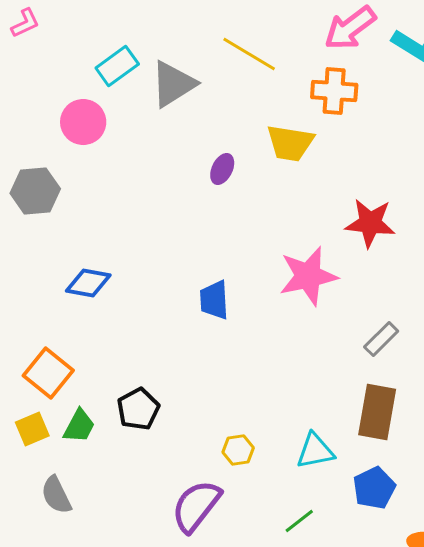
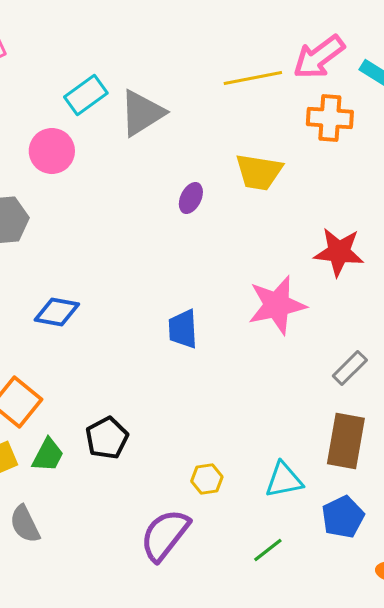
yellow line: (249, 54) -> (253, 78), moved, turned -42
orange cross: (334, 91) -> (330, 118), moved

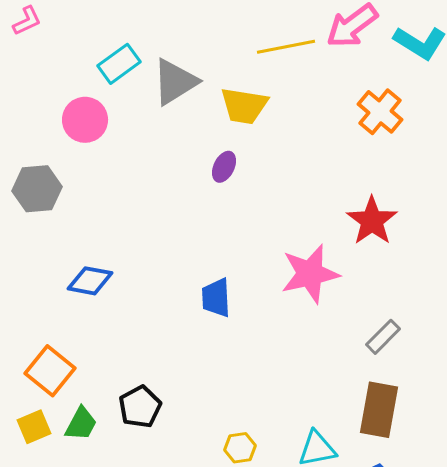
orange cross: (330, 118) -> (380, 112), moved, turned 36
yellow trapezoid: (259, 172) -> (244, 106), moved
red star: (339, 252) -> (372, 221), turned 30

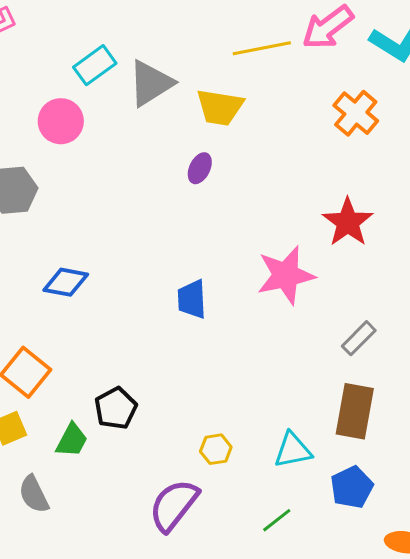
green trapezoid: (81, 424) -> (72, 440), moved

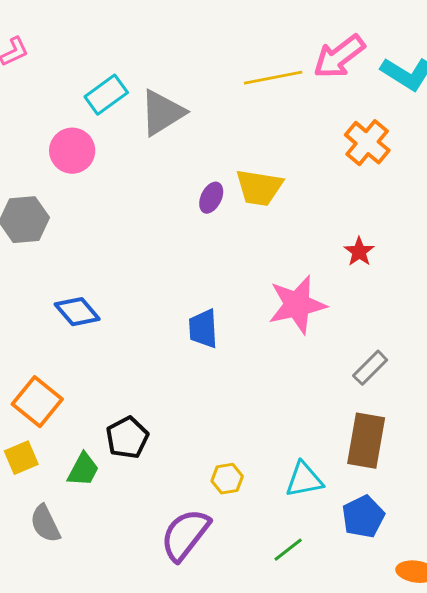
yellow trapezoid: (220, 107) -> (259, 188), moved
red star: (348, 222) -> (359, 252), size x0.6
blue diamond: (66, 282) -> (77, 312), turned 39

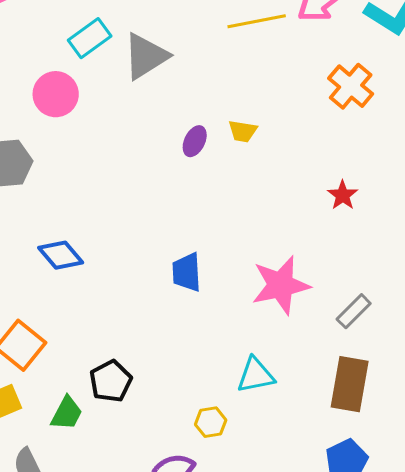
yellow trapezoid: (259, 188) -> (243, 131), size x0.6
pink star: (297, 305) -> (281, 285), moved
cyan triangle: (304, 480) -> (256, 375), moved

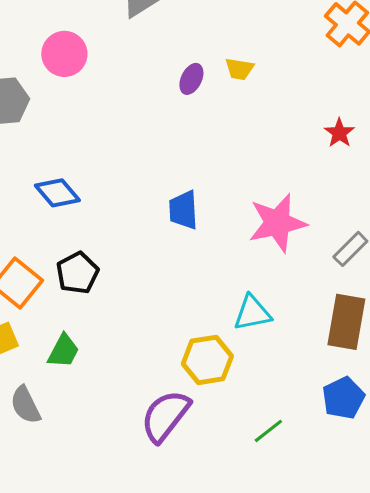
pink circle: (56, 94) -> (64, 54), moved
black pentagon: (111, 381) -> (77, 273), moved
yellow hexagon: (211, 422) -> (207, 360), size x1.6

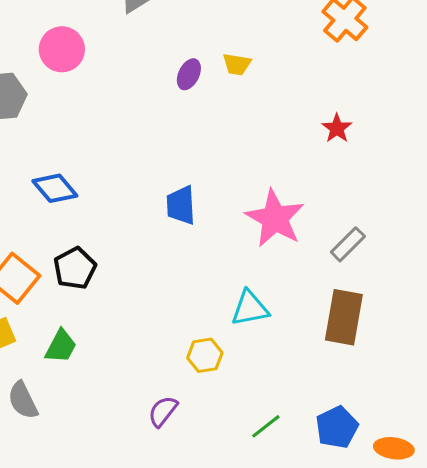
pink star: (277, 223) -> (275, 218), turned -30
yellow hexagon: (207, 360) -> (205, 355), size x0.7
blue pentagon: (343, 398) -> (337, 427), moved
purple semicircle: (165, 416) -> (163, 411), size x0.6

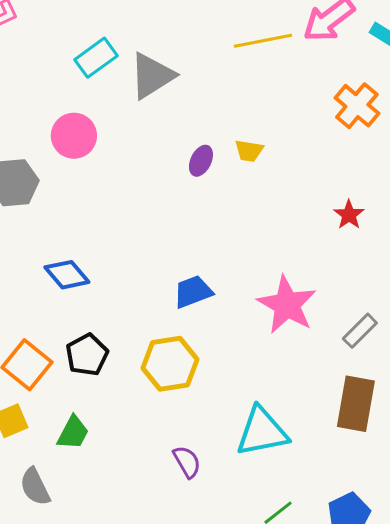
blue trapezoid: (181, 205) -> (193, 292), turned 72
cyan triangle: (250, 308) -> (262, 432), moved, size x1.4
yellow hexagon: (205, 355) -> (170, 364), moved, size x1.6
purple semicircle: (163, 411) -> (187, 462), moved, turned 112

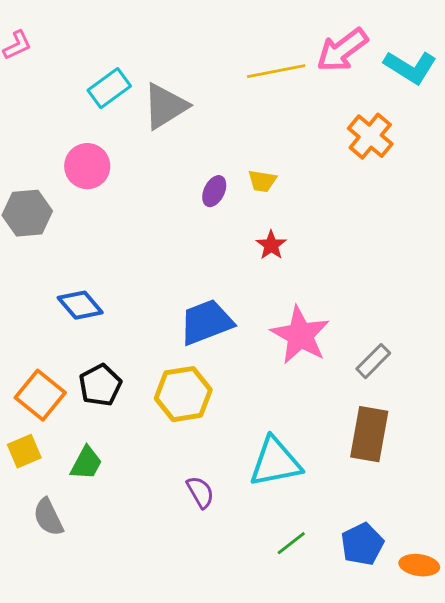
red star: (349, 215) -> (271, 245), moved
blue trapezoid: (193, 292) -> (206, 322), size x1.4

